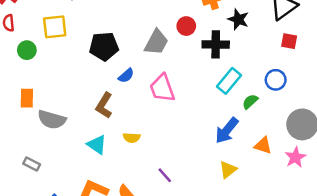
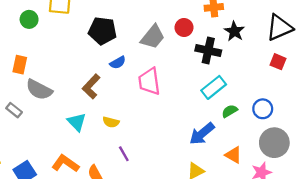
blue circle: (276, 80) -> (263, 109), moved
gray rectangle: (32, 164) -> (14, 110), moved
purple line: (165, 175) -> (124, 154), moved

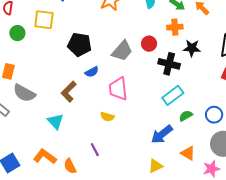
black star: (234, 31) -> (192, 48), turned -30
yellow semicircle: (111, 122) -> (107, 117), moved

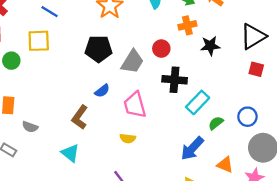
black pentagon: (80, 44) -> (99, 49), moved
black cross: (169, 64) -> (175, 80), moved
gray semicircle: (24, 93) -> (30, 127), size x0.6

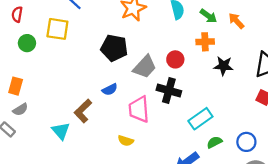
black cross: (175, 80) -> (169, 91), moved
gray semicircle: (30, 127) -> (20, 109), moved, turned -63
cyan triangle: (70, 153) -> (61, 131), moved

